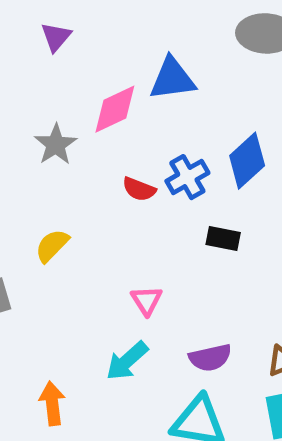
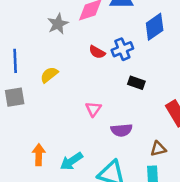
blue diamond: (247, 161) -> (155, 27), moved
purple semicircle: (210, 358) -> (122, 130), moved
cyan arrow: (127, 361) -> (71, 161), moved

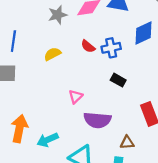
yellow semicircle: (49, 75) -> (52, 54), moved
purple semicircle: (122, 130) -> (97, 120), size x1.4
orange arrow: (39, 155) -> (19, 129), size x1.4

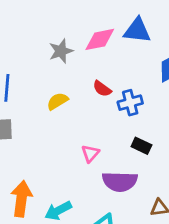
blue cross: (111, 48) -> (130, 103), moved
black rectangle: (118, 80) -> (141, 146), moved

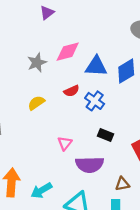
blue triangle: (137, 30) -> (96, 66), moved
red semicircle: (102, 89) -> (72, 91), turned -56
blue cross: (130, 103) -> (95, 101), turned -36

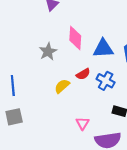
pink diamond: (68, 52) -> (75, 38), turned -65
yellow semicircle: (36, 103) -> (62, 86), moved

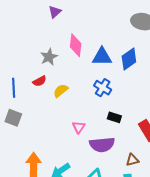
red semicircle: (83, 74) -> (39, 81), moved
gray square: (14, 117) -> (13, 118), turned 30

